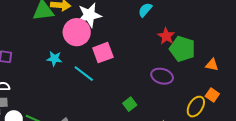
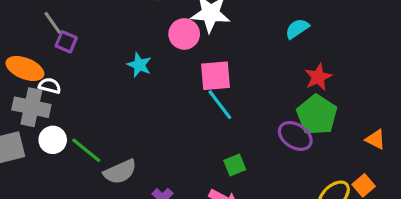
pink circle: (77, 32) -> (184, 34), size x0.7
green pentagon: (182, 49) -> (317, 115), moved
cyan line: (84, 74) -> (220, 105), moved

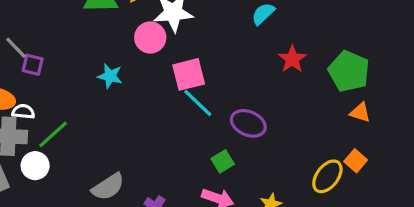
green pentagon: (317, 115) -> (349, 71), moved
purple ellipse: (295, 136) -> (248, 123), moved
green line: (86, 150) -> (53, 134), moved, turned -72

